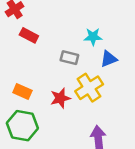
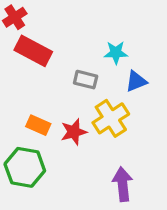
red rectangle: (29, 35) -> (33, 51), size x1.5
orange rectangle: (22, 92) -> (38, 125), moved

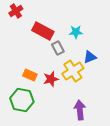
red rectangle: (33, 51) -> (43, 31), moved
gray rectangle: (86, 80) -> (58, 48), turned 48
blue triangle: (136, 81) -> (90, 57), moved

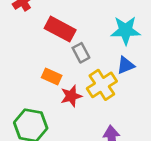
cyan star: (76, 32) -> (126, 30), moved, size x1.5
orange rectangle: (30, 75) -> (52, 77), moved

